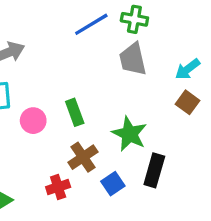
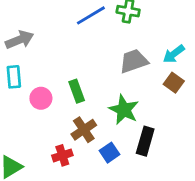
gray trapezoid: (133, 59) -> (134, 61), moved, turned 84

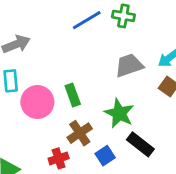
pink circle: (41, 98) -> (37, 102), size x1.5
black rectangle: (145, 141) -> (140, 144), turned -68

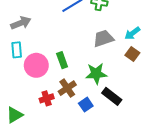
green star: (119, 113) -> (96, 74), turned -30
red cross: (59, 158) -> (47, 98), moved

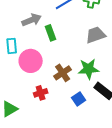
gray arrow: (21, 23) -> (32, 20), moved
green rectangle: (62, 60) -> (51, 33), moved
brown cross: (67, 88) -> (63, 73), moved

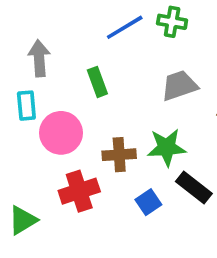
gray arrow: (32, 20) -> (39, 58), moved, turned -72
brown cross: (63, 73) -> (119, 155), turned 30
red cross: (41, 93) -> (79, 191), size x1.5

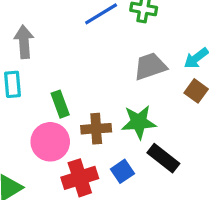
green rectangle: (97, 82) -> (60, 104), moved
pink circle: (61, 133) -> (50, 142), moved
red cross: (79, 191) -> (80, 178), moved

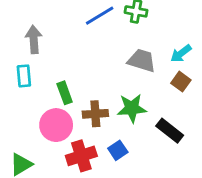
gray trapezoid: (150, 66) -> (142, 61), turned 36
black rectangle: (163, 158) -> (170, 131), moved

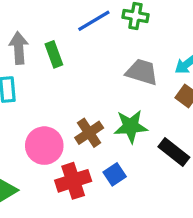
green rectangle: (65, 93) -> (54, 54), moved
brown cross: (95, 114) -> (89, 133), turned -30

